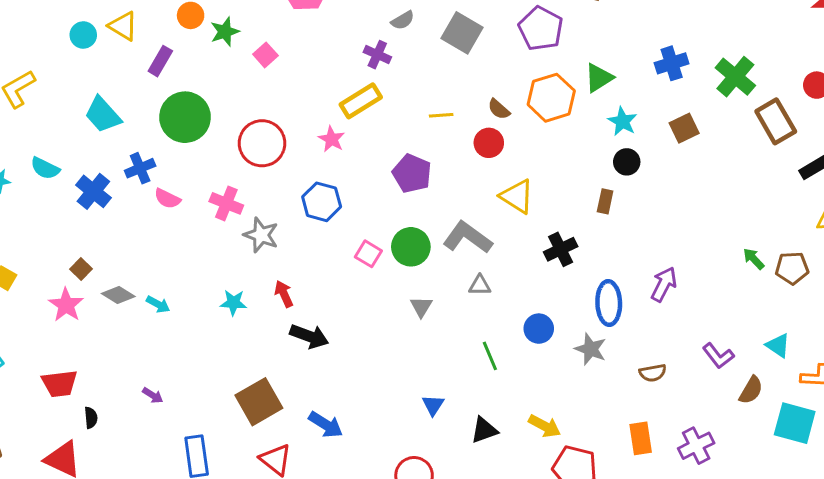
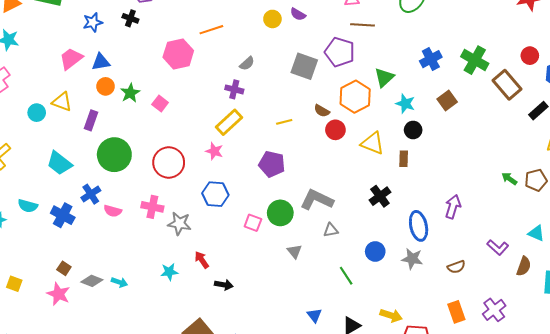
gray square: (462, 33) -> (304, 66), moved
red circle: (489, 143) -> (335, 130), moved
yellow triangle: (517, 196) -> (373, 143), moved
black arrow: (309, 336) -> (224, 285), size x0.7

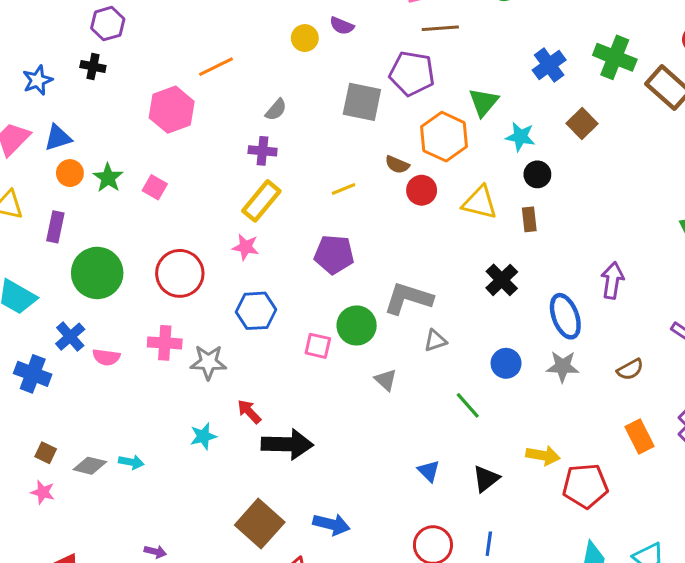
black arrow: (224, 285) -> (287, 444), size x1.8
pink star: (58, 294) -> (43, 492), size x0.7

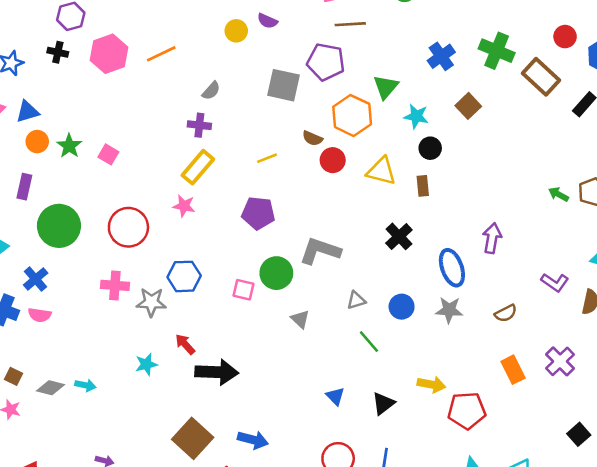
pink hexagon: (172, 110) -> (109, 54), moved
blue hexagon: (256, 311) -> (184, 276), moved
gray triangle: (435, 341) -> (356, 300), moved
pink semicircle: (106, 357) -> (40, 315), moved

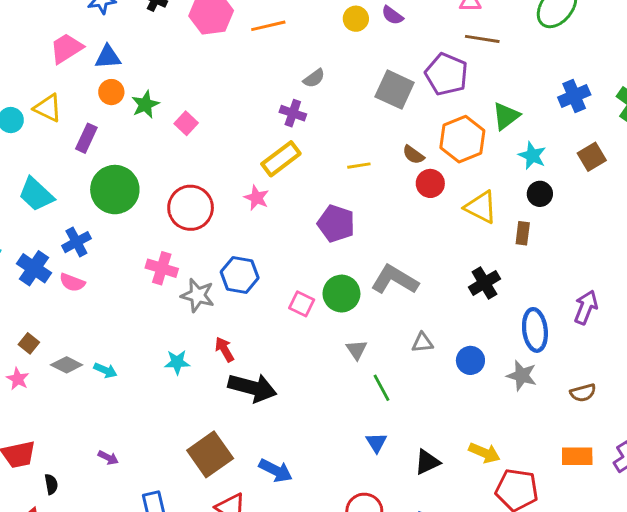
green line: (369, 342) -> (382, 388), moved
orange rectangle: (513, 370) -> (577, 456), turned -76

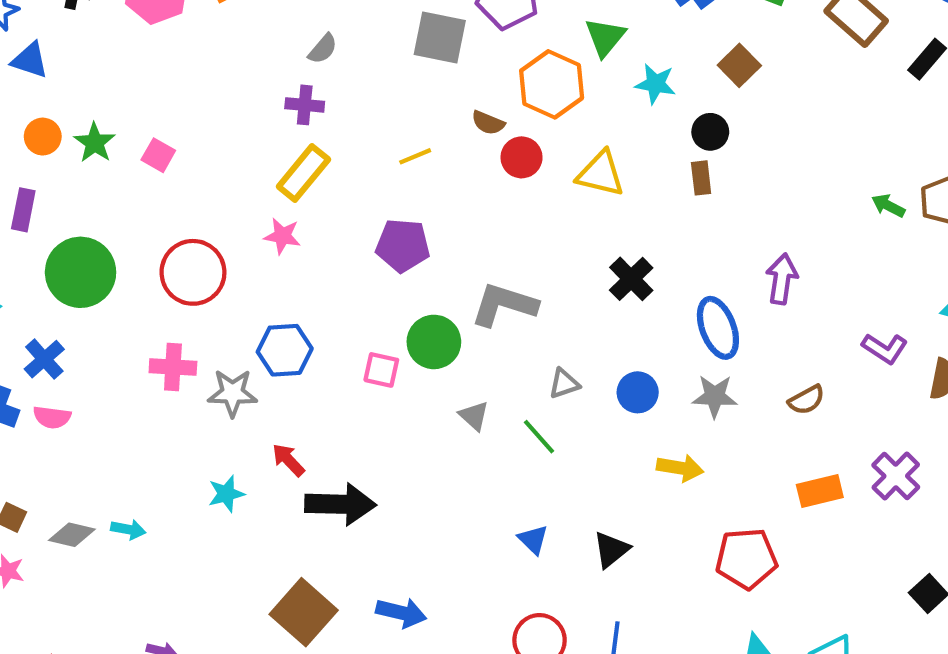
blue triangle: (108, 57) -> (30, 60), moved, turned 36
black circle: (540, 194) -> (710, 132), moved
brown rectangle: (523, 233) -> (701, 178), moved
green line: (382, 388) -> (539, 437), moved
yellow arrow: (484, 453) -> (680, 468), moved

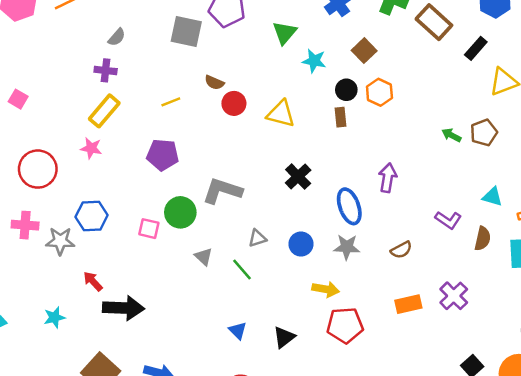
orange hexagon: (552, 84) -> (379, 92), moved, size x0.7
cyan star: (226, 494) -> (54, 317), moved
red pentagon: (746, 559) -> (345, 325), moved

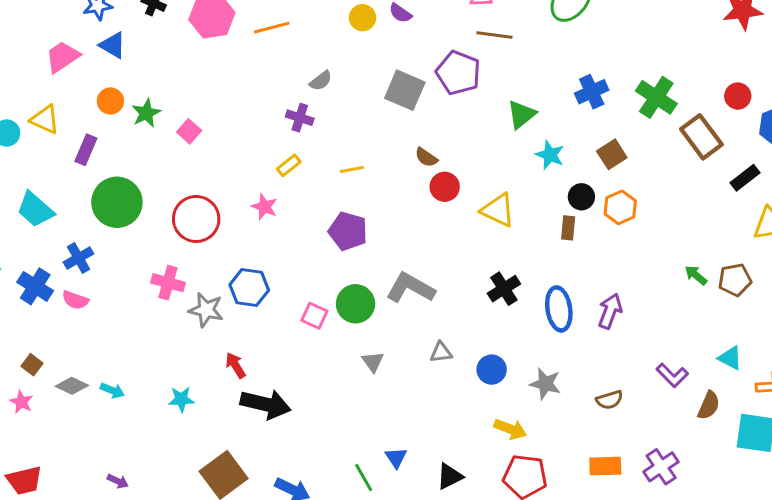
yellow line: (171, 102) -> (352, 169), moved
yellow rectangle: (104, 111) -> (289, 165), size x0.6
blue ellipse: (349, 206) -> (559, 309), moved
green line: (242, 269) -> (364, 477), moved

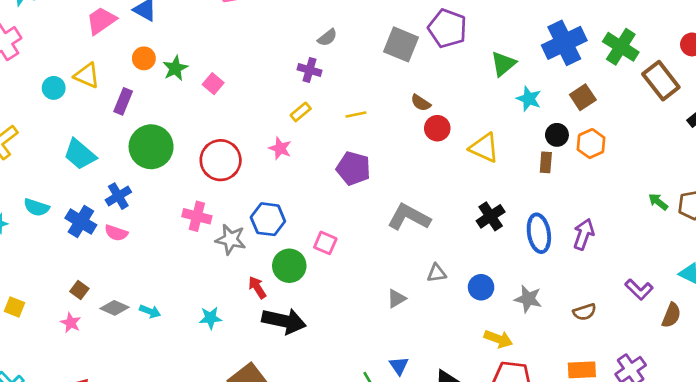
blue cross: (592, 92) -> (564, 43), size x1.5
green circle: (356, 304) -> (289, 266), moved
gray triangle: (373, 362) -> (397, 298), moved, turned 36

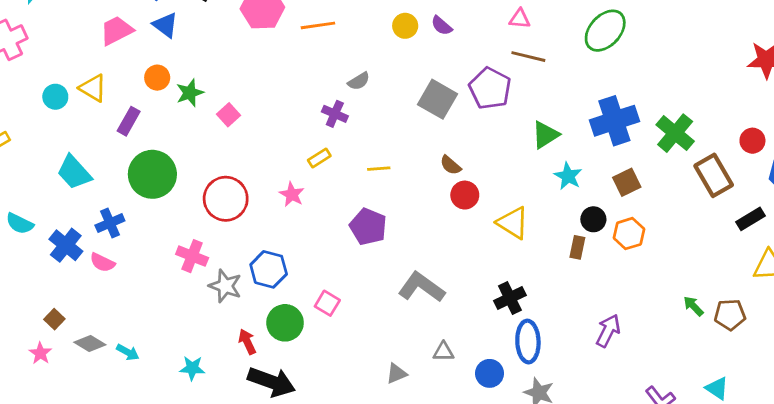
blue ellipse: (539, 233) -> (528, 342), moved

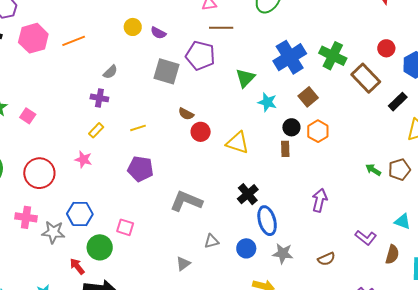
purple semicircle: (442, 26) -> (158, 33), moved

